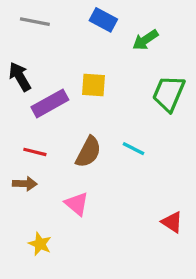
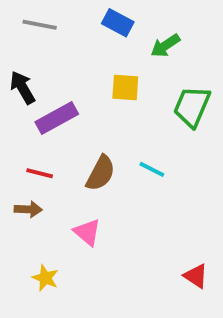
yellow square: (93, 85) -> (125, 88), moved
red triangle: (172, 222) -> (196, 276), moved

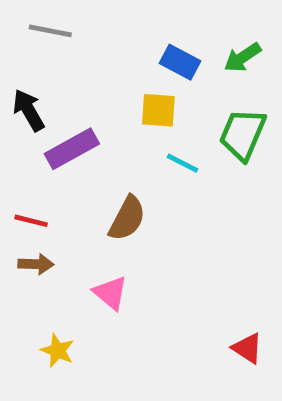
blue rectangle: (118, 23) -> (180, 62), moved
green arrow: (165, 46) -> (243, 57), moved
cyan line: (152, 169) -> (182, 163), moved
red line: (40, 173) -> (31, 221), moved

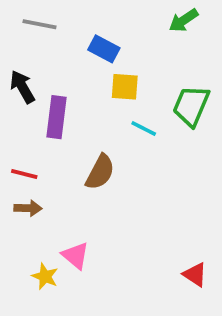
green arrow: (243, 57) -> (184, 20), moved
blue rectangle: (180, 62) -> (104, 49), moved
purple rectangle: (72, 149) -> (56, 117), turned -54
pink triangle: (110, 293) -> (75, 256), moved

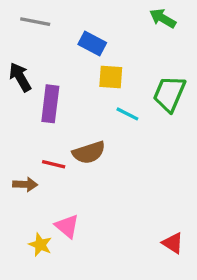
green arrow: (184, 20) -> (163, 18), turned 64
brown semicircle: (100, 172) -> (89, 152), turned 44
red line: (24, 174) -> (54, 164), moved

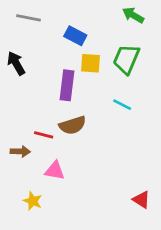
green trapezoid: (169, 94) -> (126, 59), moved
purple rectangle: (50, 104) -> (67, 85), moved
cyan line: (127, 114) -> (122, 105), moved
pink triangle: (67, 226) -> (55, 171), moved, turned -30

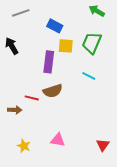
gray line: (29, 18) -> (21, 13), turned -30
pink triangle: (55, 171) -> (58, 140), moved
red triangle: (141, 200) -> (103, 145), turned 32

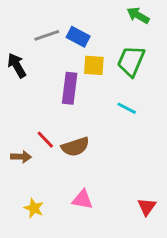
gray line: (21, 13) -> (47, 35), moved
brown semicircle: (53, 91) -> (75, 147), moved
red line: (32, 98) -> (45, 140), turned 32

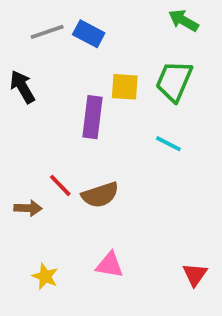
gray line: (47, 35) -> (47, 32), moved
blue rectangle: (78, 37) -> (89, 34), moved

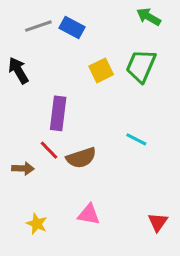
yellow square: (125, 87) -> (101, 70), turned -30
purple rectangle: (93, 117) -> (58, 113), moved
cyan line: (168, 144) -> (136, 139), moved

